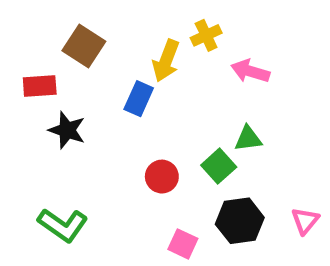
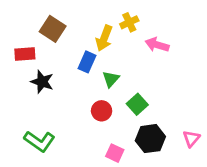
green triangle: (248, 139) -> (111, 79), moved, turned -42

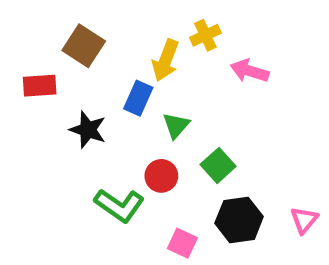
black star: (42, 82) -> (88, 130), moved
green L-shape: (39, 141) -> (119, 205), moved

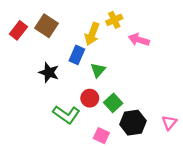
red rectangle: (40, 86) -> (18, 30), moved, turned -48
green square: (218, 165) -> (113, 103), moved

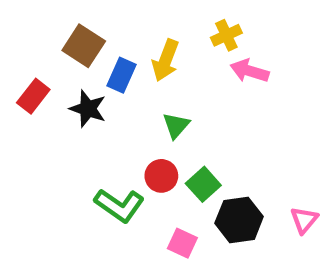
yellow cross: (114, 20) -> (226, 35), moved
red rectangle: (18, 30) -> (33, 96), moved
blue rectangle: (77, 55) -> (121, 75), moved
black star: (49, 72) -> (88, 109), moved

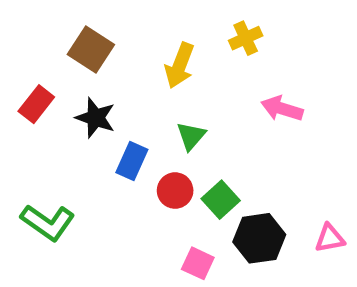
pink arrow: (250, 71) -> (282, 109), moved
blue rectangle: (121, 75) -> (132, 161), moved
green L-shape: (119, 205) -> (48, 222), moved
pink triangle: (304, 220) -> (330, 238), turned 40

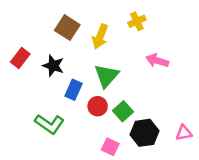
brown square: (91, 49) -> (67, 28), moved
green triangle: (191, 136) -> (106, 76), size x1.5
green L-shape: (48, 222) -> (49, 124), moved

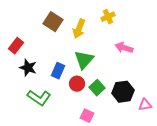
black star: (53, 66) -> (28, 68), moved
black hexagon: (144, 133) -> (123, 92), moved

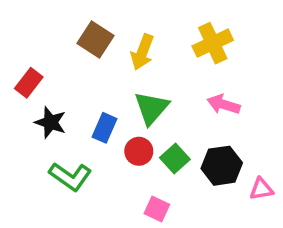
yellow cross: (108, 17) -> (213, 43), moved, size x1.5
pink arrow: (124, 48) -> (224, 104), moved

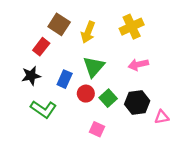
red rectangle: (29, 83) -> (41, 47), moved
pink arrow: (224, 104) -> (138, 65), turned -30
black star: (50, 122) -> (31, 76), turned -30

